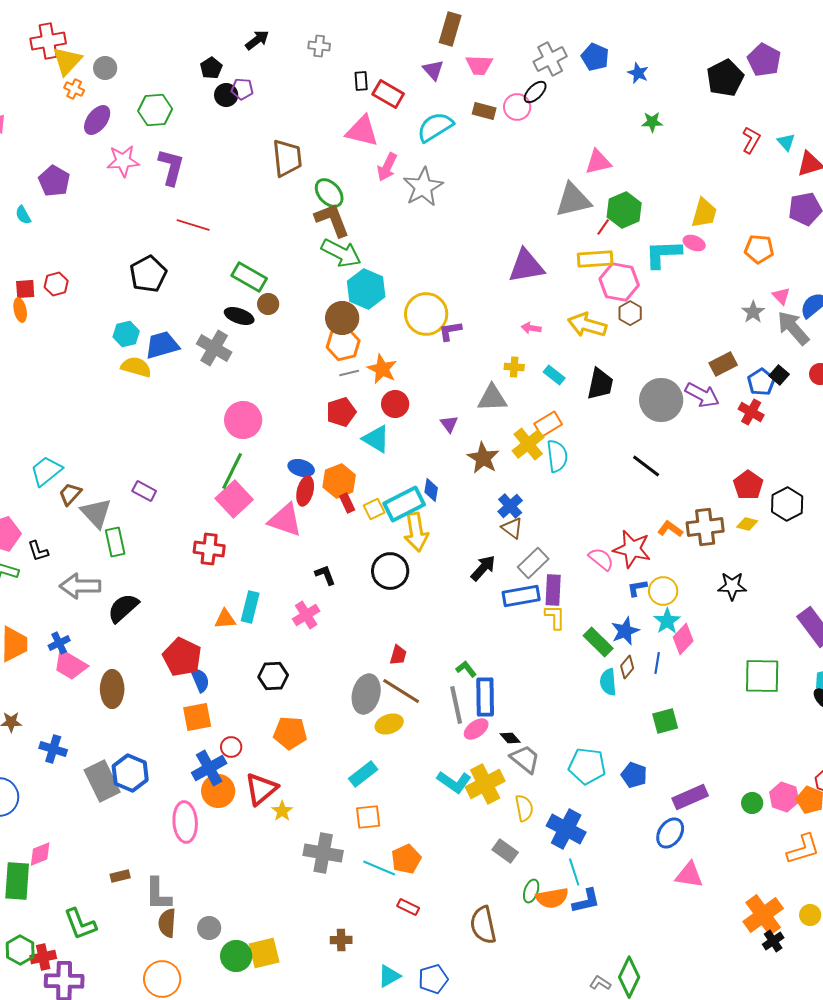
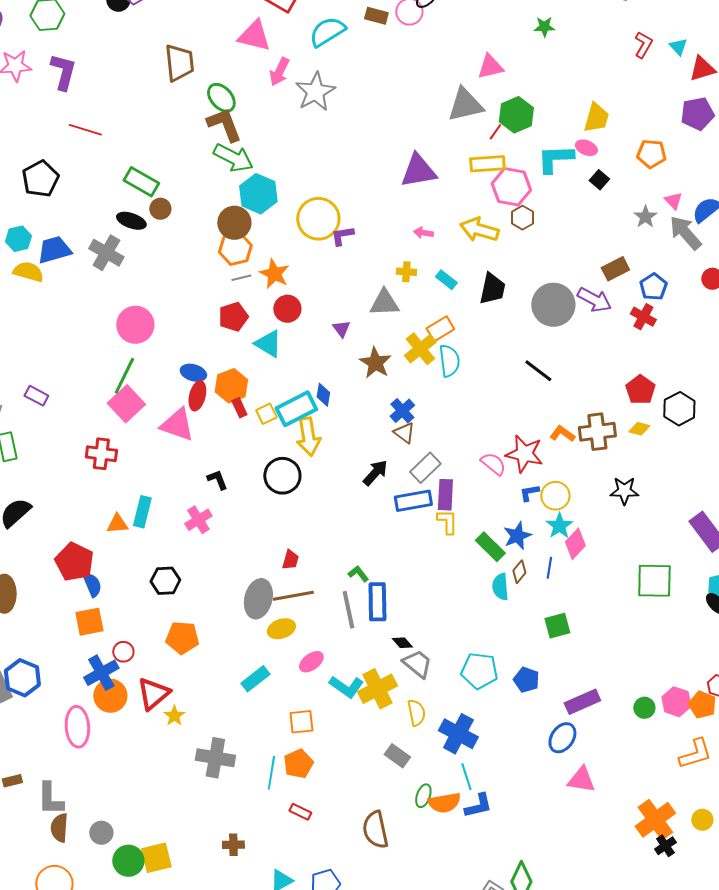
black square: (779, 375) -> (599, 180), moved
brown line: (401, 691) -> (293, 596), turned -42
pink ellipse: (476, 729) -> (311, 662), moved
orange square: (368, 817) -> (301, 722), moved
cyan line: (379, 868) -> (271, 773), turned 76

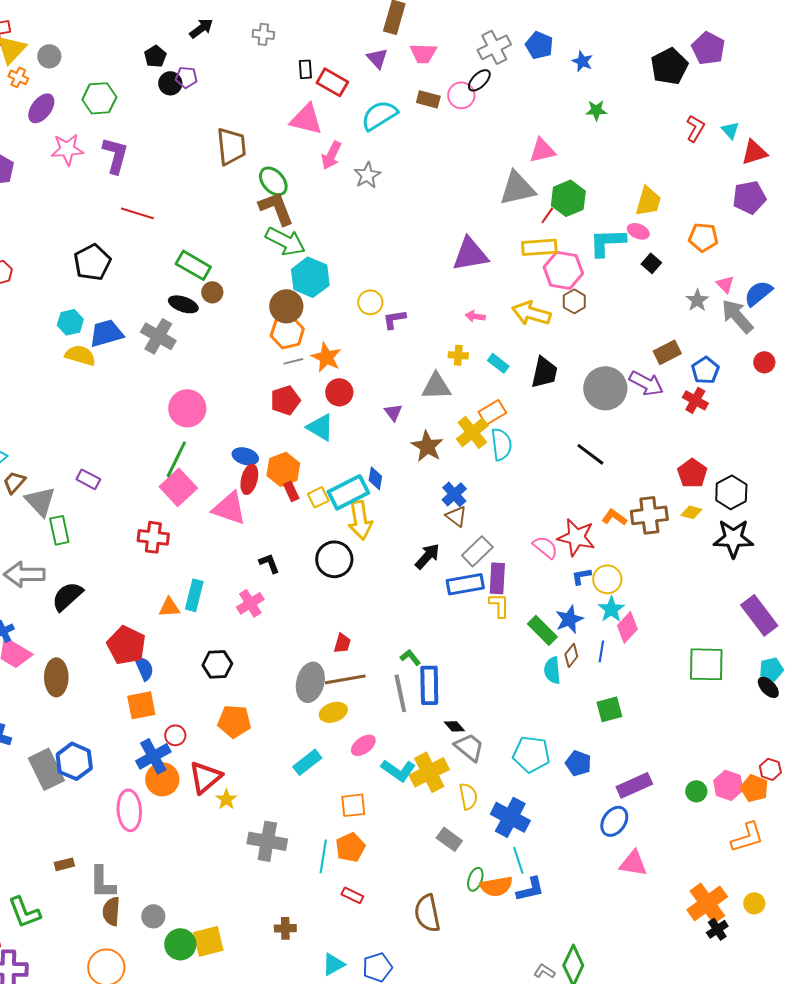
gray star: (315, 92) -> (367, 175), size x0.7
yellow circle: (318, 219) -> (370, 302), size x0.6
black star: (624, 491) -> (733, 538), moved, size x1.4

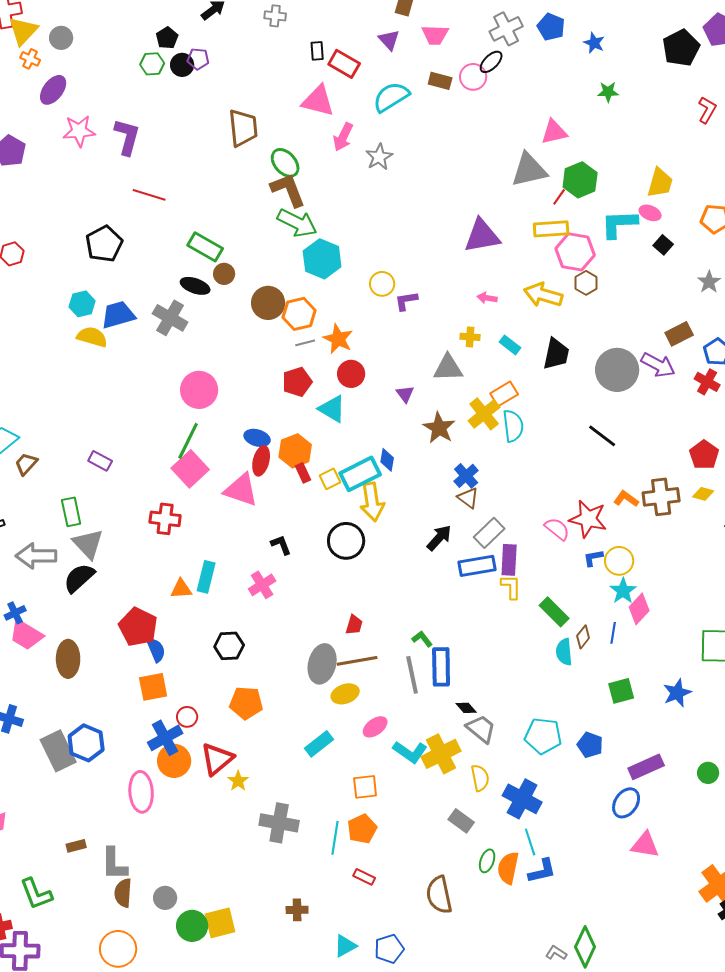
green hexagon: (99, 98) -> (152, 64), moved, size x0.7
brown circle: (286, 306) -> (268, 303), moved
gray triangle: (40, 501) -> (88, 544), moved
blue star: (569, 619) -> (677, 693), moved
orange semicircle: (496, 886) -> (508, 868), turned 112

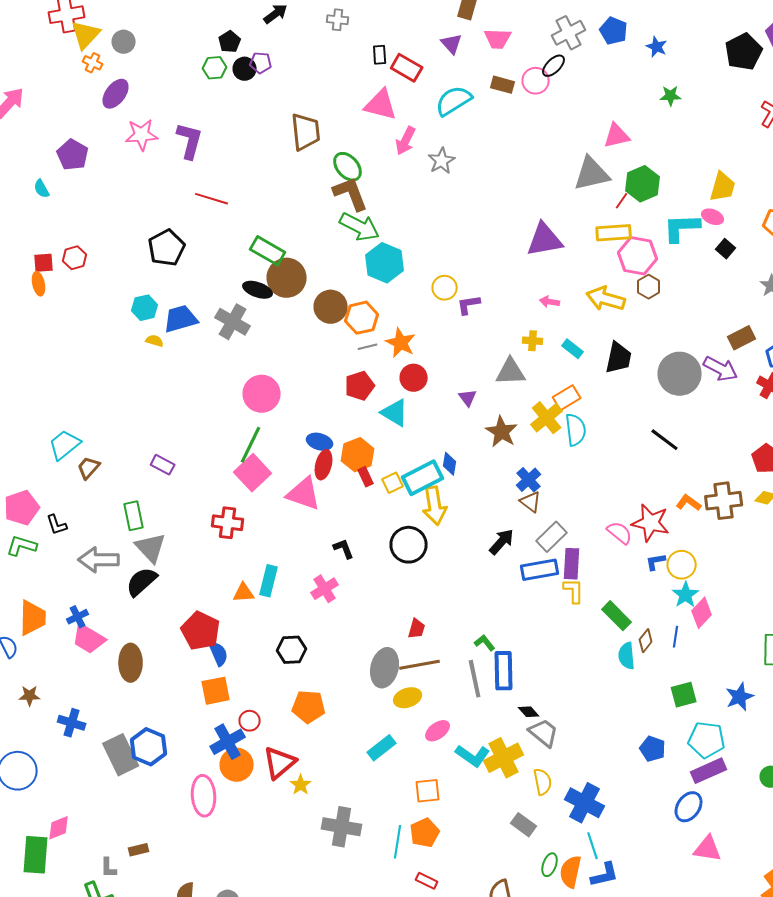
brown circle: (224, 274) -> (287, 278), size x1.8
yellow semicircle: (92, 337) -> (155, 341), size x0.6
cyan pentagon: (543, 736) -> (707, 740), moved
gray L-shape: (114, 864) -> (109, 868), moved, size x0.6

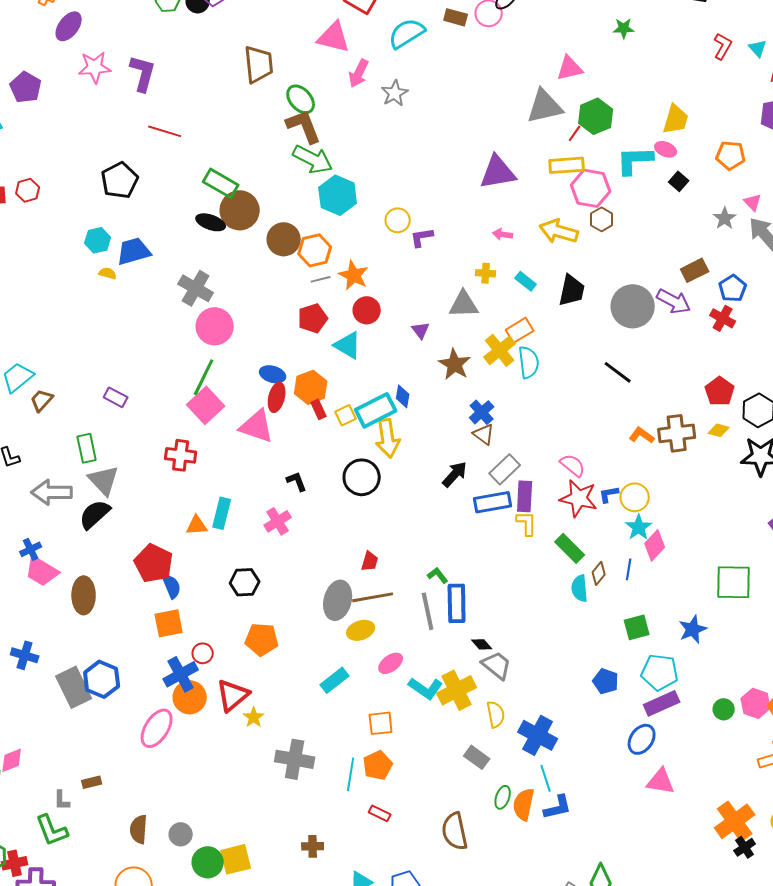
gray cross: (233, 322) -> (196, 288), moved
red star: (651, 523) -> (579, 498), moved
pink ellipse: (204, 796) -> (157, 728), turned 36

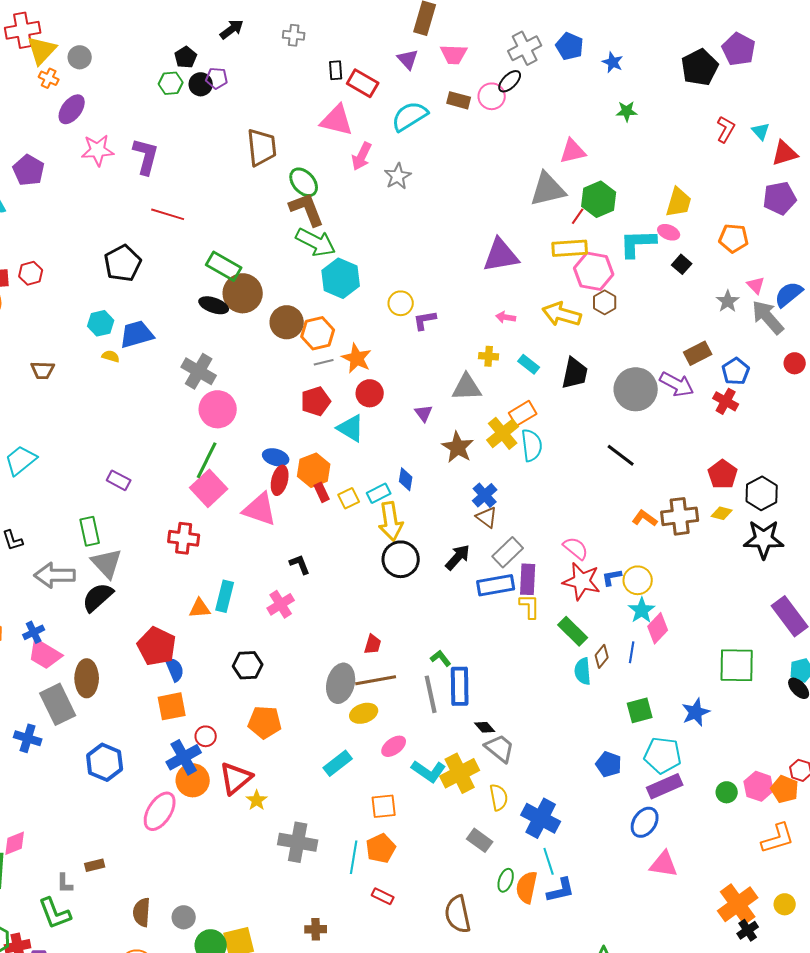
brown trapezoid: (42, 400) -> (43, 370), moved, turned -130
cyan rectangle: (376, 410) -> (379, 493), size x0.6
black circle: (362, 477) -> (401, 559), moved
gray rectangle: (74, 687) -> (58, 704), moved

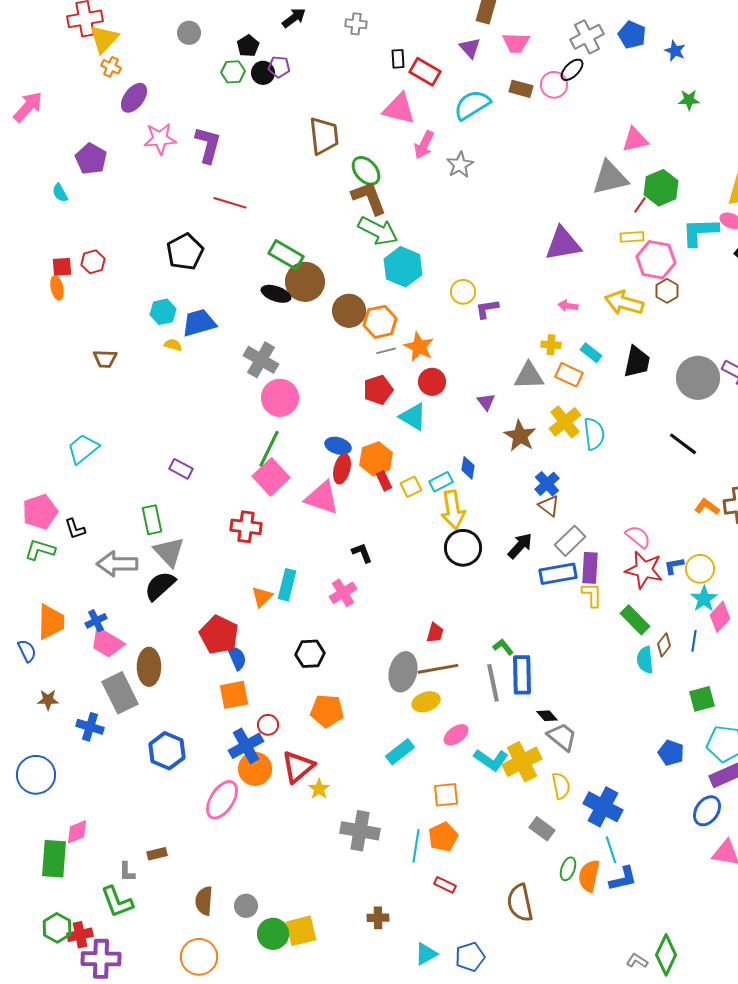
gray circle: (80, 57) -> (189, 33), moved
yellow rectangle: (570, 248) -> (632, 237), size x0.7
orange rectangle: (523, 413) -> (569, 375), moved, turned 56
orange triangle: (200, 608) -> (262, 597), turned -40

